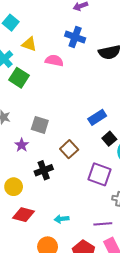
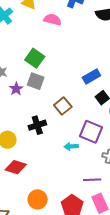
green square: (19, 78) -> (35, 58), moved
purple star: (22, 145) -> (16, 89), moved
cyan arrow: (62, 219) -> (71, 146), moved

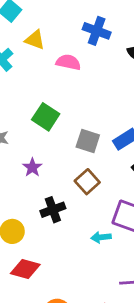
gray square: (36, 81) -> (88, 141), moved
purple star: (16, 89) -> (32, 167), moved

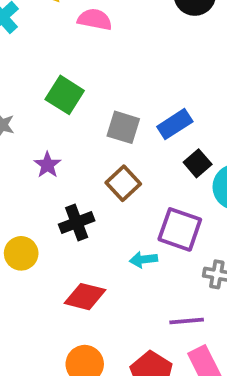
red diamond: (25, 269) -> (85, 297), moved

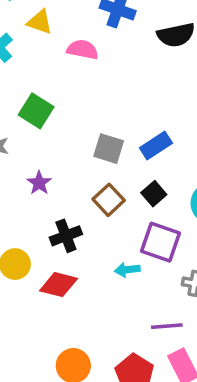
green square: (65, 95) -> (36, 111), moved
black square: (198, 163) -> (154, 194), moved
red diamond: (85, 297) -> (59, 285), moved

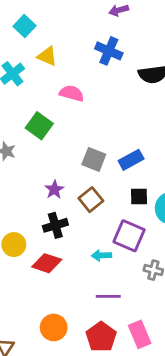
pink semicircle: (83, 50) -> (72, 93), moved
purple star: (39, 183) -> (54, 190), moved
black square: (154, 194) -> (139, 196), moved, turned 36
purple line: (167, 326) -> (108, 296), moved

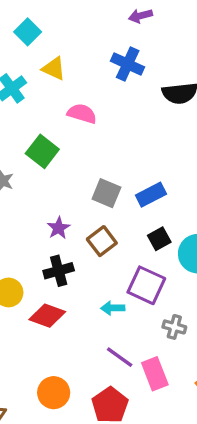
black square: (139, 196) -> (159, 239), turned -30
purple line: (108, 296) -> (120, 357), turned 35
pink rectangle: (140, 334) -> (155, 374), moved

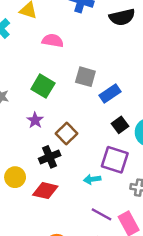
green square: (42, 151) -> (43, 86), moved
gray square: (106, 193) -> (85, 77), moved
purple star: (59, 228) -> (35, 120), moved
brown square: (102, 241) -> (67, 133), moved

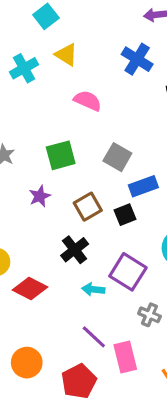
green square: (43, 86) -> (61, 155), turned 30
black square: (120, 125) -> (125, 215), moved
brown square: (67, 133) -> (88, 207), moved
black cross: (50, 157) -> (75, 250), moved, turned -30

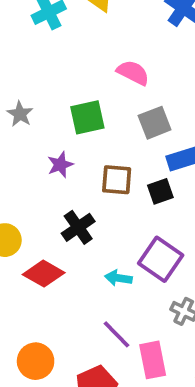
pink semicircle: (88, 101) -> (133, 73), moved
gray square: (117, 157) -> (155, 123), turned 36
brown square: (88, 207) -> (117, 180), turned 32
black cross: (75, 250) -> (78, 227), moved

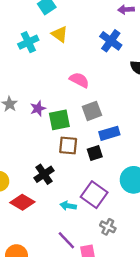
green square: (87, 117) -> (59, 120), moved
purple star: (60, 165) -> (38, 108), moved

